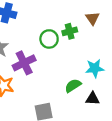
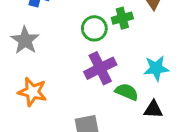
purple cross: (24, 63) -> (100, 68), moved
green semicircle: (73, 86) -> (127, 92), turned 56

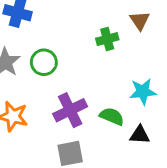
green circle: (94, 28) -> (44, 62), moved
purple cross: (100, 68) -> (70, 110), moved

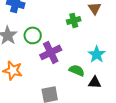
cyan star: (143, 92) -> (97, 54), turned -30
purple cross: (70, 110) -> (51, 52), moved

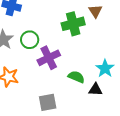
green cross: (74, 20) -> (73, 24), size x1.5
cyan star: (97, 54) -> (105, 68), moved

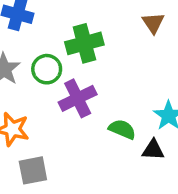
green cross: (73, 24) -> (84, 43), moved
gray square: (48, 102) -> (33, 170), moved

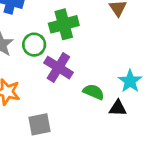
purple cross: (78, 98) -> (58, 68), turned -32
gray square: (33, 170) -> (40, 124), moved

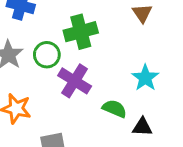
cyan star: (130, 81) -> (145, 78), moved

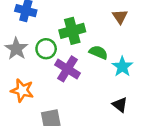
green semicircle: (115, 109) -> (98, 52), moved
black triangle: (142, 127) -> (120, 105), turned 35

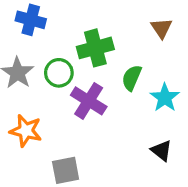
green semicircle: (98, 52) -> (132, 78), turned -90

